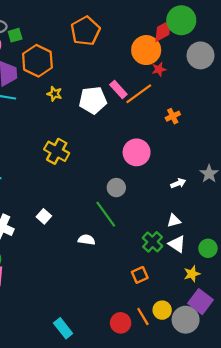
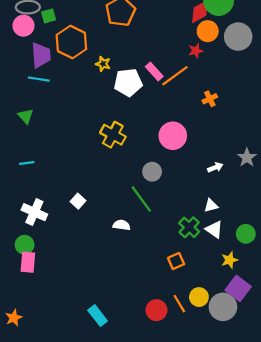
orange circle: (146, 50) -> (208, 31), moved, size x0.7
yellow star: (55, 94) -> (103, 64), moved
yellow cross: (57, 151) -> (113, 135), moved

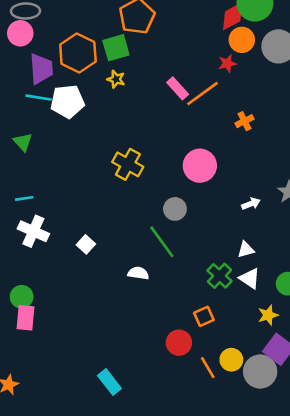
green square: (49, 16) -> (116, 48), moved, size x1.5
white pentagon: (128, 82) -> (67, 101), moved
white cross: (34, 212) -> (33, 231), moved
red circle: (156, 310) -> (179, 343), moved

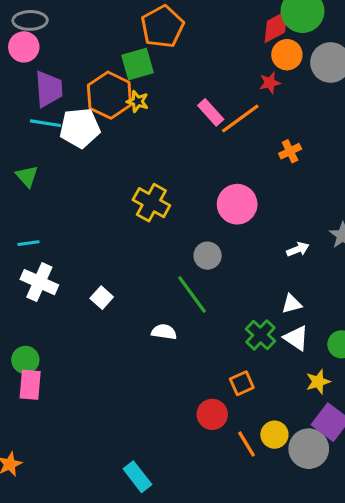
orange hexagon: (78, 53) -> (109, 95), moved
cyan rectangle: (109, 382) -> (137, 477), moved

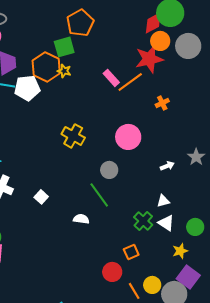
red star: (270, 83) -> (149, 59), size x2.0

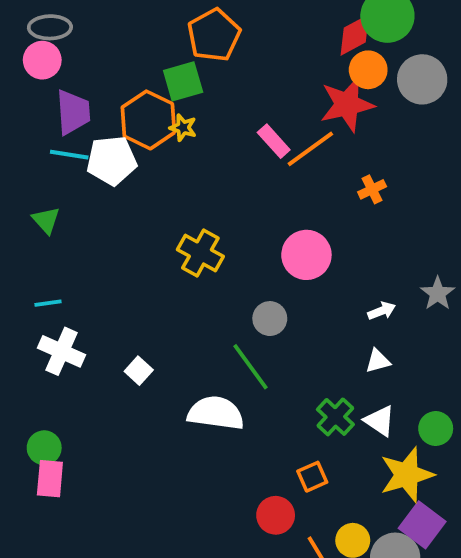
white triangle: (163, 201) -> (378, 361), moved
white semicircle: (81, 219) -> (216, 413), size x1.8
yellow star: (180, 251) -> (407, 475), size x1.8

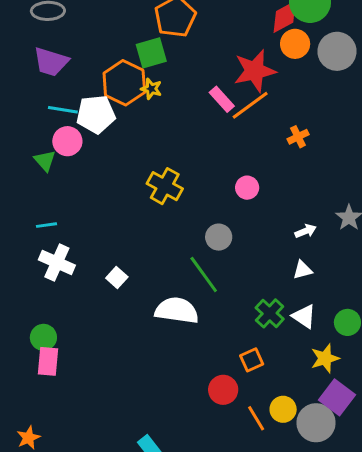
pink circle: (42, 60) -> (67, 141), moved
red star: (347, 104) -> (255, 71), moved
purple trapezoid: (73, 112) -> (51, 62), moved, turned 111
pink circle: (306, 255) -> (247, 188), size x0.6
yellow star: (407, 475) -> (325, 358), size x0.7

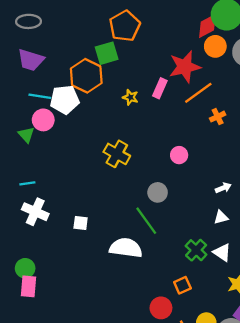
yellow star: (151, 89) -> (130, 97), moved
pink rectangle: (222, 99) -> (160, 88), turned 66
orange line: (250, 105) -> (198, 93), moved
white square: (117, 277) -> (81, 223), turned -35

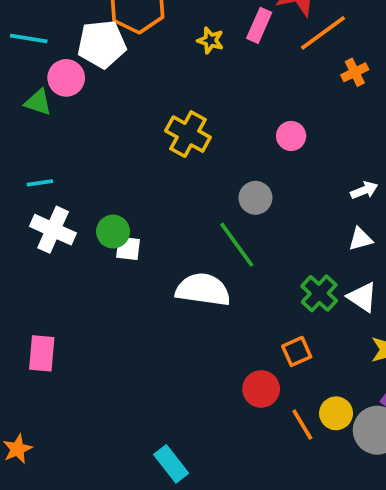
cyan line: (40, 96) -> (29, 39), moved
green triangle: (26, 135) -> (38, 102), turned -30
green circle: (25, 268) -> (113, 232), moved

